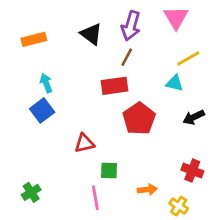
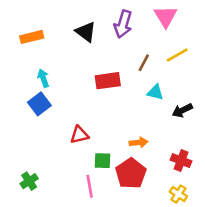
brown line: (127, 57) -> (144, 63), moved
cyan triangle: (175, 83) -> (155, 92), moved
red pentagon: (139, 119) -> (131, 173), moved
orange arrow: (147, 190) -> (139, 143), moved
yellow cross: (179, 206) -> (178, 194), moved

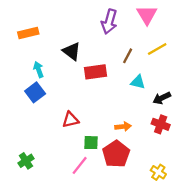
black triangle: (86, 32) -> (72, 51), moved
red cross: (181, 161) -> (161, 124), moved
pink line: (90, 186) -> (80, 165), turned 48

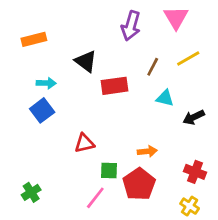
cyan arrow: (39, 70) -> (46, 83), turned 112
red cross: (161, 124) -> (195, 172), moved

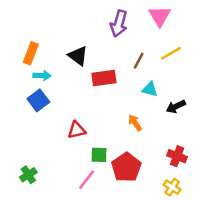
orange rectangle: (34, 39) -> (31, 53), moved, turned -55
orange arrow: (147, 151) -> (135, 123), moved, turned -119

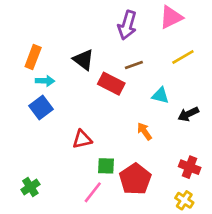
pink triangle: (160, 16) -> (171, 17), turned 35
brown line: (139, 61) -> (134, 65), moved, turned 42
red rectangle: (104, 78) -> (111, 84), turned 35

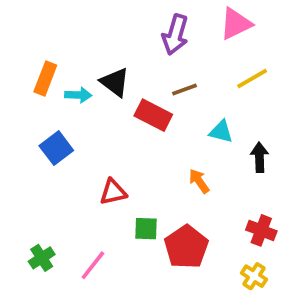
cyan arrow: (45, 81) -> (78, 95), moved
black arrow: (188, 114) -> (259, 157), turned 114
pink line: (93, 192) -> (93, 265), moved

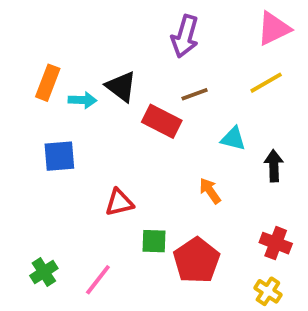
pink triangle: (236, 24) -> (274, 29), moved
blue square: (56, 148) -> (59, 156), turned 32

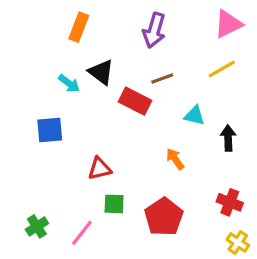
orange rectangle: (48, 83) -> (79, 27), moved
cyan arrow: (83, 100) -> (69, 83), turned 35
green square: (154, 241) -> (114, 204), moved
yellow cross: (268, 291) -> (238, 243), moved

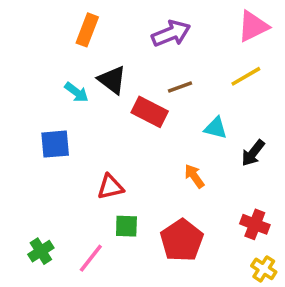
purple arrow: (154, 30) -> (171, 33), turned -128
black arrow: (228, 138) -> (253, 153), turned -140

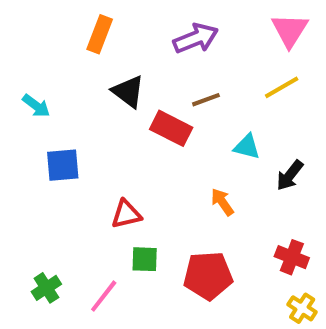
pink triangle: (253, 26) -> (290, 30), turned -32
cyan arrow: (77, 92) -> (36, 106), moved
red pentagon: (182, 240) -> (208, 276), turned 30

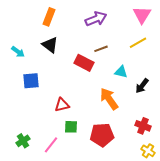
black triangle: (128, 92) -> (50, 45), moved
orange arrow: (222, 202) -> (109, 99), size x1.6

